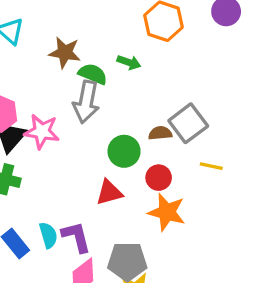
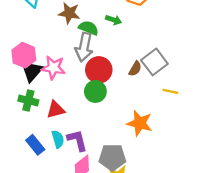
brown semicircle: (160, 133) -> (135, 69), turned 126
green circle: (124, 151) -> (95, 91), moved
red circle: (159, 178) -> (99, 70), moved, size x1.5
red triangle: (109, 192) -> (56, 110), moved

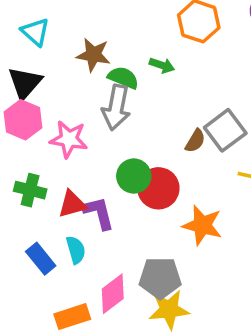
red circle: (99, 70) -> (158, 188), moved
black triangle: (32, 71) -> (25, 83), moved
purple L-shape: (77, 140) -> (99, 213), moved

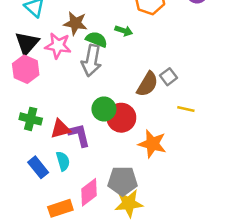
gray square: (225, 130) -> (168, 77), size x0.6
pink star: (69, 139) -> (58, 46), moved
brown semicircle: (195, 141) -> (147, 84), size x1.5

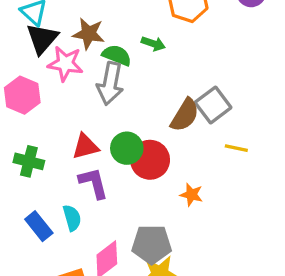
black triangle: (27, 43) -> (42, 39), moved
gray square: (168, 77) -> (213, 105), size x1.5
red triangle: (60, 129) -> (85, 147), moved
orange star: (152, 144) -> (191, 195), size x0.6

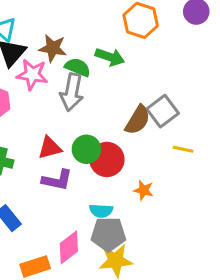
green arrow: (153, 44) -> (110, 57), size x1.4
purple L-shape: (94, 183) -> (57, 180), turned 116
cyan semicircle: (72, 218) -> (101, 211), moved, turned 110

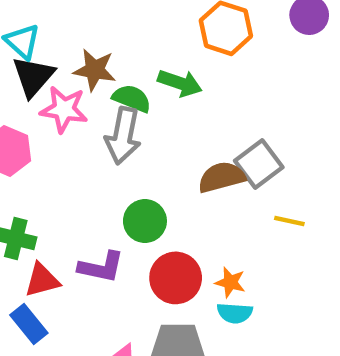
brown semicircle: (138, 120) -> (222, 177), turned -136
red triangle: (50, 148) -> (42, 280), moved
red circle: (107, 159) -> (176, 278), moved
cyan semicircle: (101, 211) -> (235, 313), moved

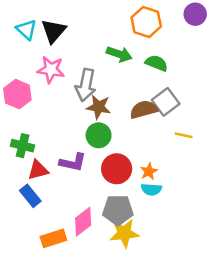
brown star: (95, 70) -> (99, 107), moved
black triangle: (33, 76) -> (53, 31), moved
green semicircle: (132, 98) -> (157, 63), moved
orange star: (230, 282) -> (149, 171), turned 30

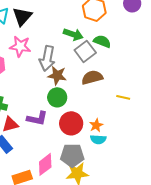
gray square: (166, 102) -> (85, 51), moved

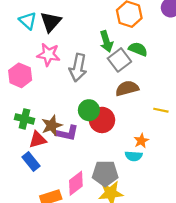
green arrow: (73, 34) -> (106, 41), turned 54
brown star: (57, 75) -> (52, 125), moved, turned -30
red circle: (71, 123) -> (102, 120), moved
orange star: (96, 125) -> (141, 141), moved

